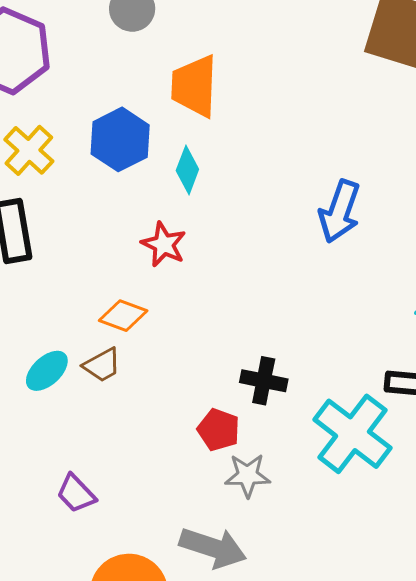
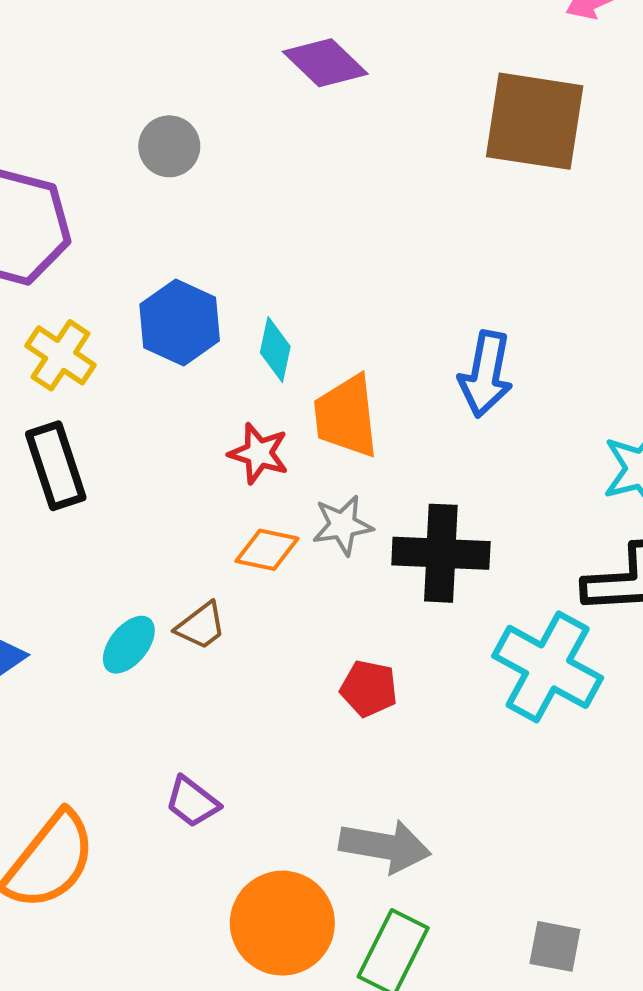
orange trapezoid: (194, 86) -> (346, 416), moved
orange diamond: (123, 316) -> (267, 550), moved
black cross: (264, 381) -> (441, 553), moved, size x1.5
gray star: (248, 475) -> (342, 525), moved

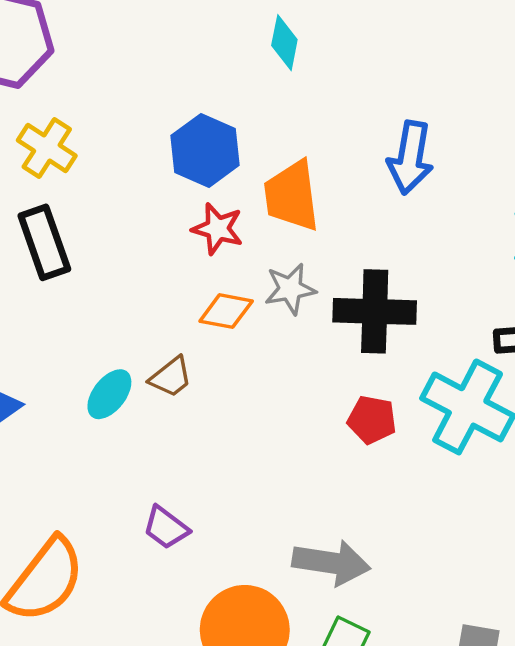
blue hexagon: (180, 322) -> (205, 150), moved
cyan diamond: (275, 350) -> (284, 43), moved
red pentagon: (369, 688) -> (372, 420), moved

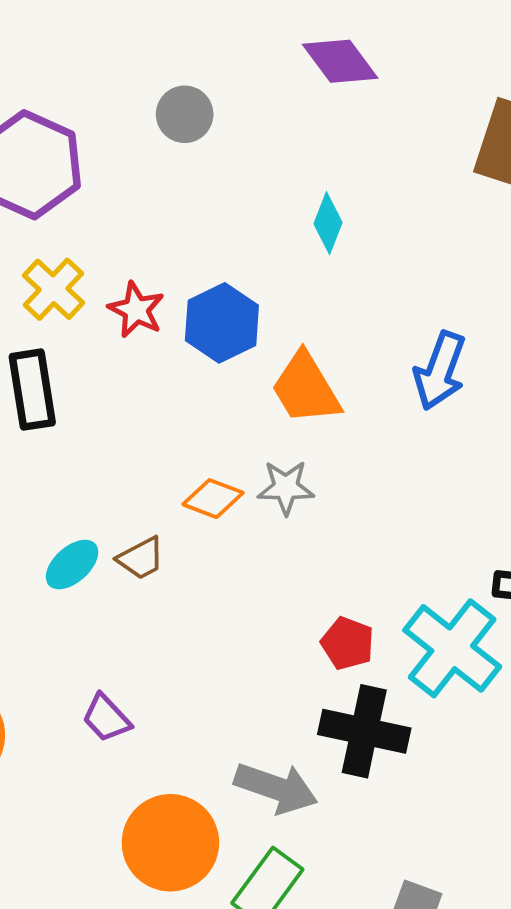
orange trapezoid: (292, 196) -> (306, 388), turned -34
red star: (218, 229) -> (136, 310), moved
black cross: (375, 311) -> (364, 731), moved

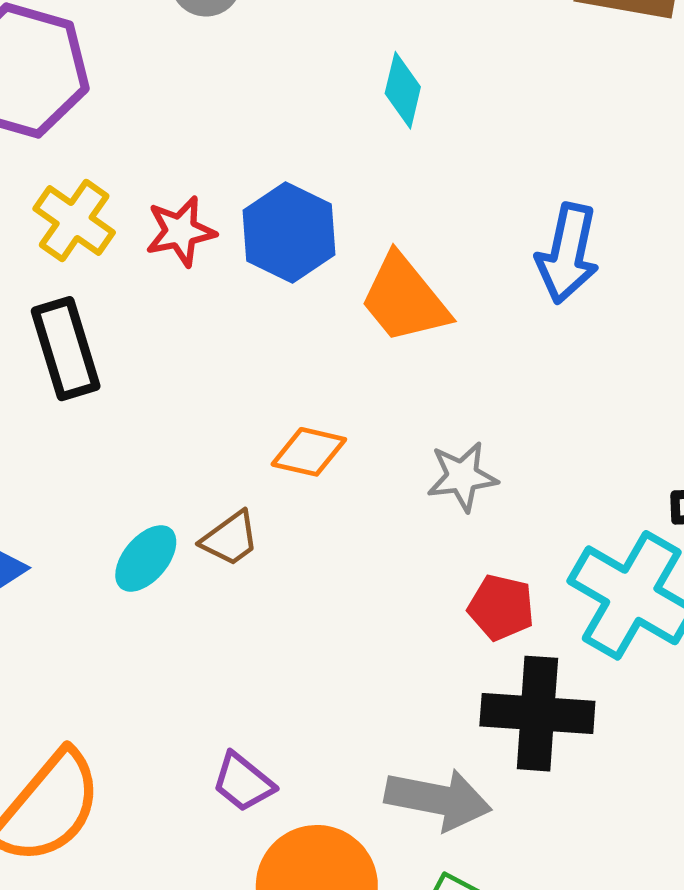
red star: (136, 310) -> (181, 231), turned -30
gray star: (286, 487) -> (462, 477), moved
purple trapezoid: (106, 718) -> (243, 782), moved

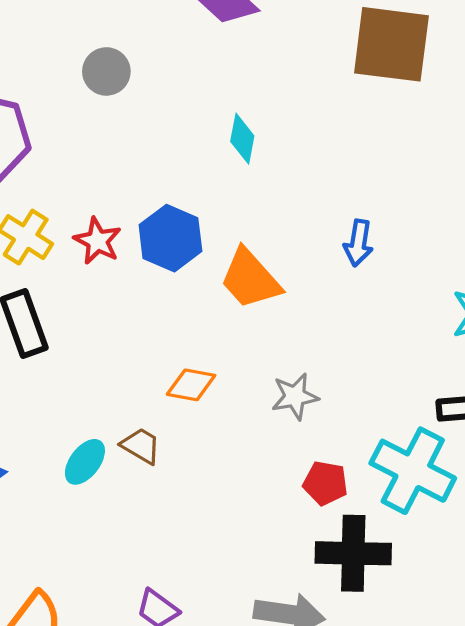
red star: (181, 231) -> (98, 241), turned -30
blue arrow: (568, 253) -> (358, 243), size x0.7
brown trapezoid: (230, 539) -> (141, 446), turned -111

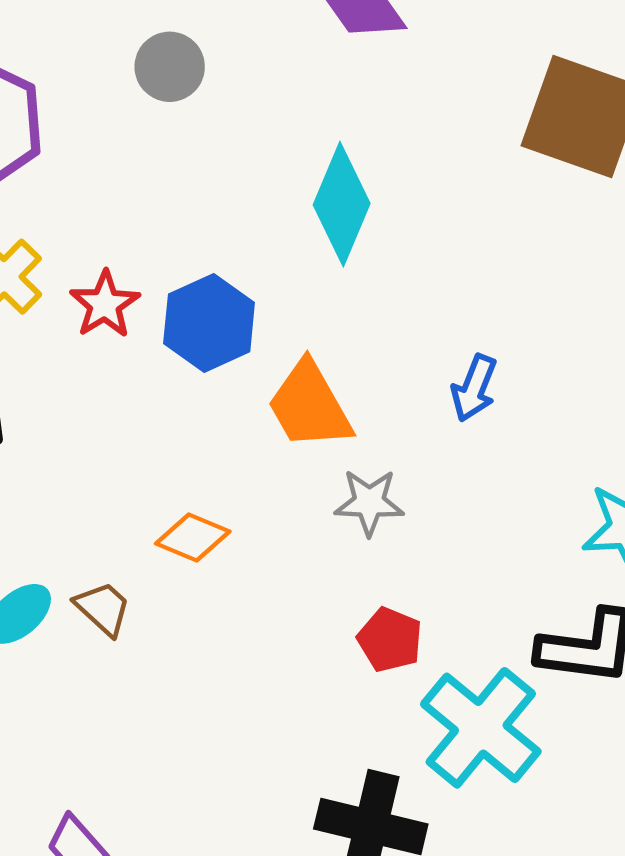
cyan diamond: (242, 139) -> (342, 204), size x1.6
gray star: (295, 396) -> (369, 502), moved
red pentagon: (325, 483) -> (390, 640), moved

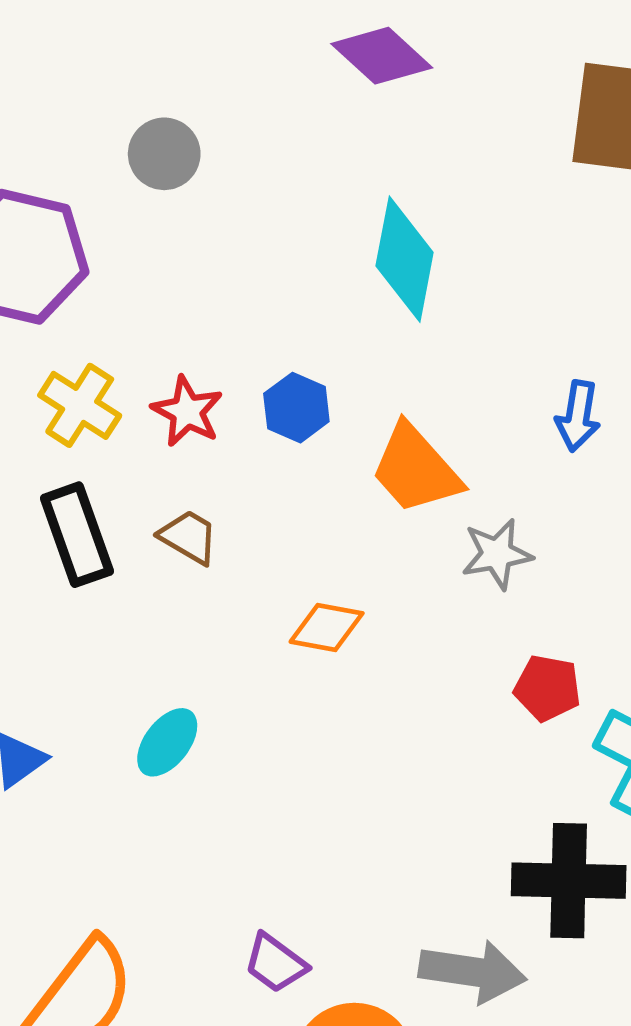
gray circle: (170, 67) -> (164, 154), moved
blue hexagon: (209, 323) -> (296, 408), size x0.7
brown trapezoid: (103, 608) -> (189, 537), moved

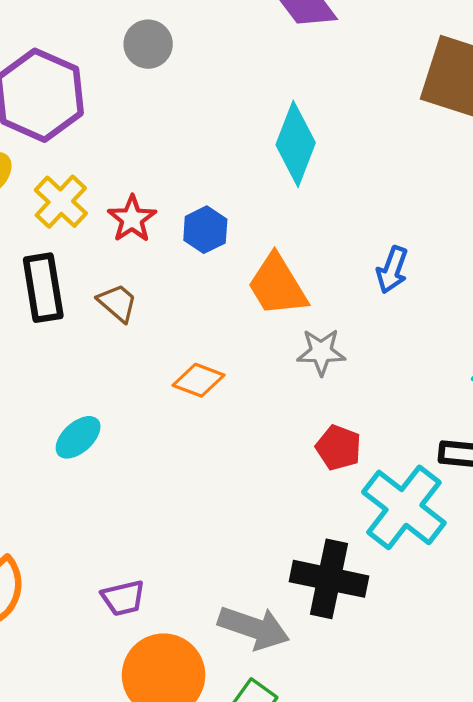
purple trapezoid: (275, 963) -> (123, 598), turned -60

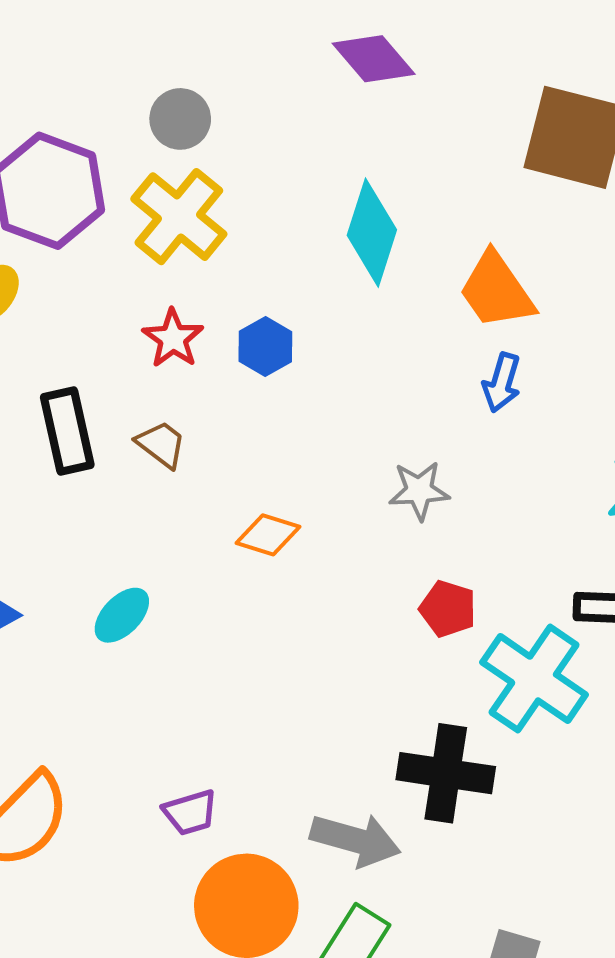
yellow cross: (61, 202) -> (179, 217), moved, size x1.4
orange trapezoid: (277, 285) -> (496, 291), moved

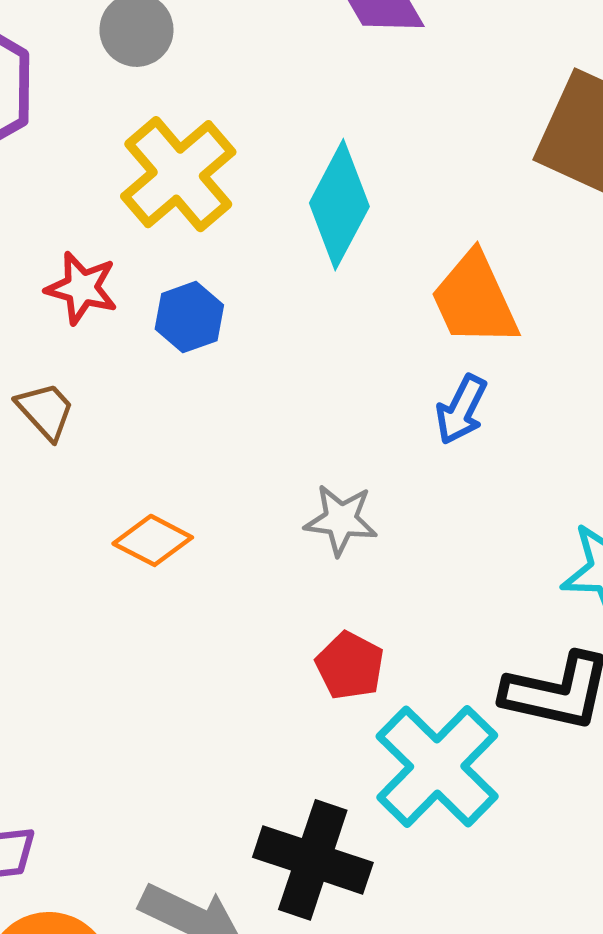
yellow cross: (179, 217) -> (178, 174), moved
red star: (173, 338) -> (82, 288), turned -30

